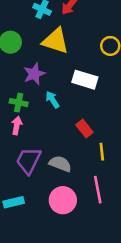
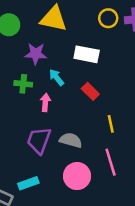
purple star: (34, 74) -> (36, 54), turned 30
pink arrow: (17, 125) -> (45, 102), moved
red rectangle: (84, 129) -> (90, 91), moved

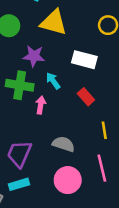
green cross: (23, 84) -> (20, 85), size x1.5
purple trapezoid: (39, 140) -> (19, 154), moved

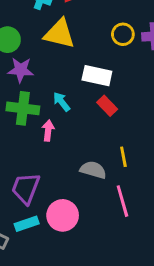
purple star: (34, 56) -> (21, 70), moved
red rectangle: (86, 97) -> (107, 106), moved
gray semicircle: (64, 144) -> (93, 170), moved
pink circle: (68, 180) -> (63, 215), moved

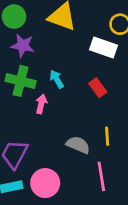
white rectangle: (97, 76) -> (104, 47), moved

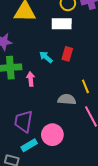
cyan arrow: (57, 79) -> (46, 57), moved
red rectangle: (98, 88) -> (67, 54), turned 72

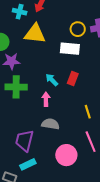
pink arrow: (31, 79) -> (46, 99), moved
gray semicircle: (67, 99) -> (50, 124), moved
pink circle: (52, 135) -> (66, 155), moved

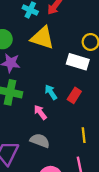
pink arrow: (46, 99) -> (40, 112), turned -48

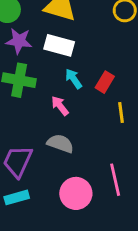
white rectangle: (78, 62) -> (59, 45), moved
yellow line: (84, 135) -> (121, 113), moved

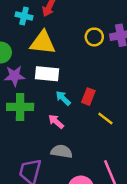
yellow line: (121, 113) -> (105, 118), turned -35

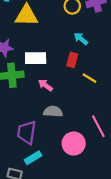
white rectangle: (47, 74) -> (36, 58), moved
cyan arrow: (63, 98) -> (81, 39), moved

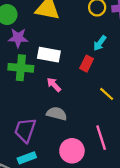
cyan arrow: (81, 39) -> (100, 43), turned -104
yellow line: (89, 78) -> (107, 94), moved

